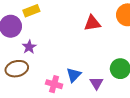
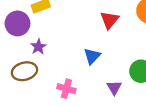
red triangle: (92, 23) -> (110, 20), turned -42
blue triangle: (74, 75) -> (92, 56), moved

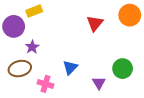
blue triangle: (92, 56) -> (70, 68), moved
pink cross: (66, 89) -> (46, 84), moved

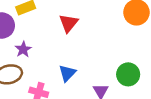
red triangle: (95, 23) -> (69, 23), moved

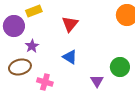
blue triangle: (67, 73) -> (70, 57), moved, turned -42

